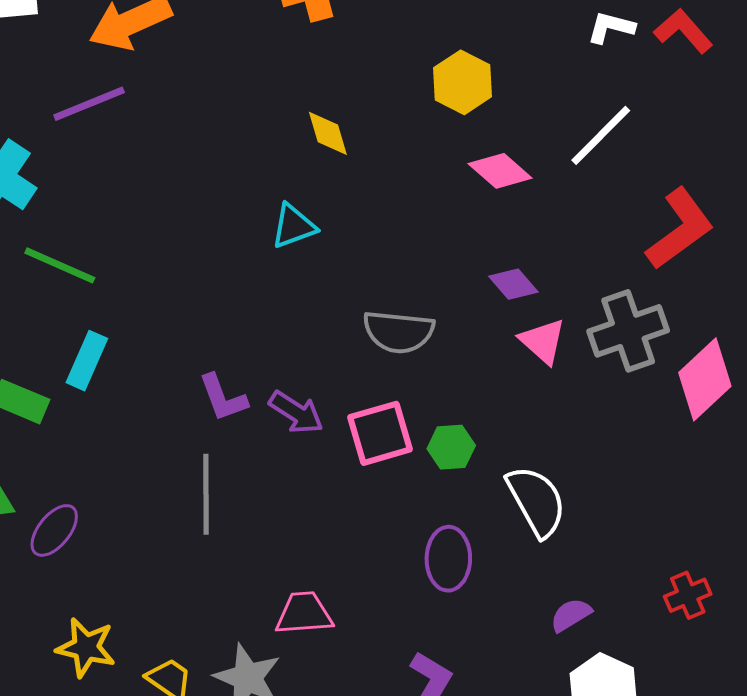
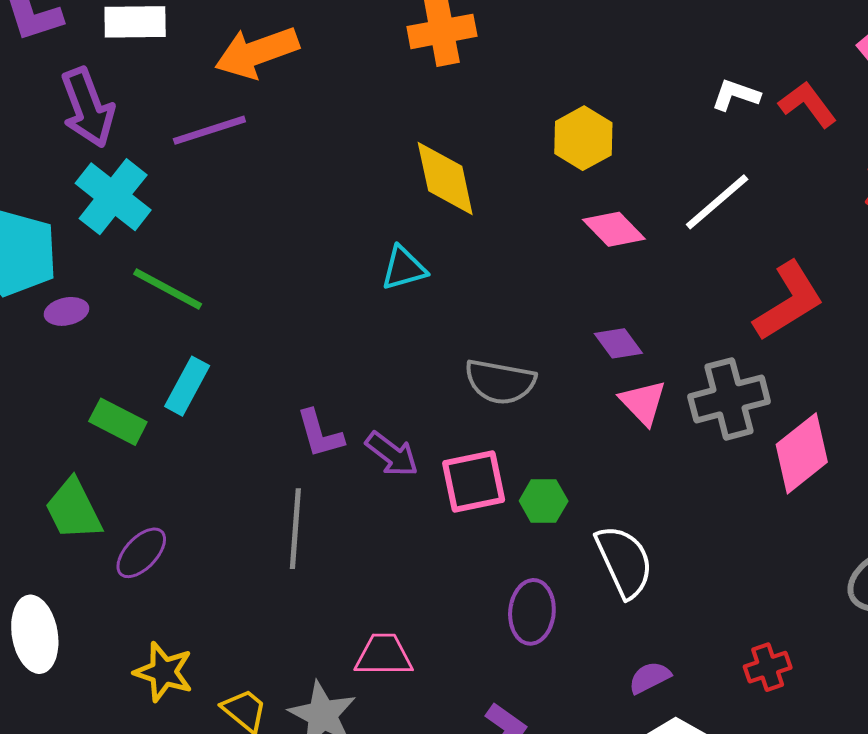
yellow diamond: (328, 133) -> (445, 178), size x1.6

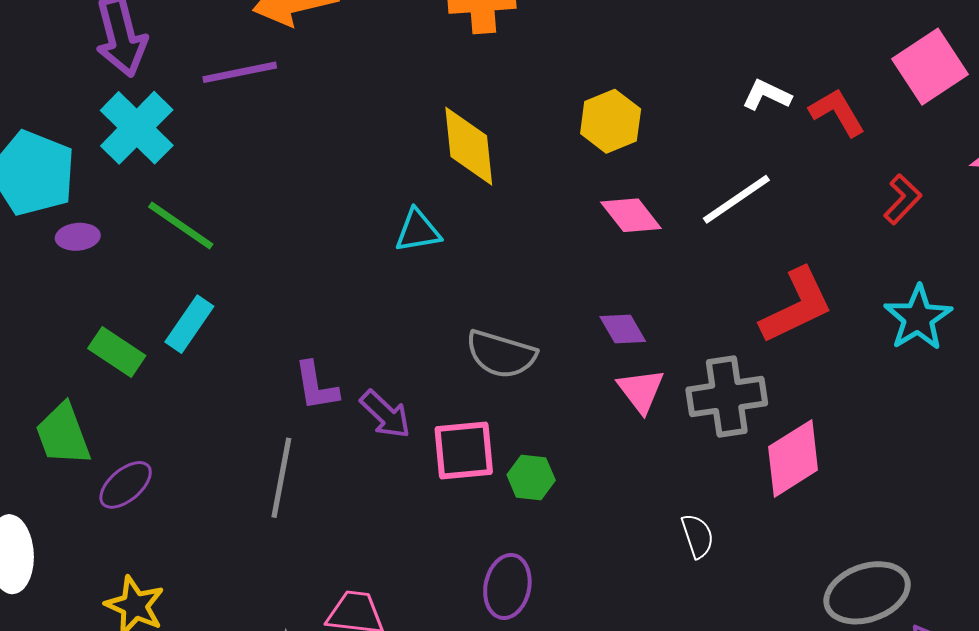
white semicircle: (624, 561) -> (697, 536), moved, size x0.6

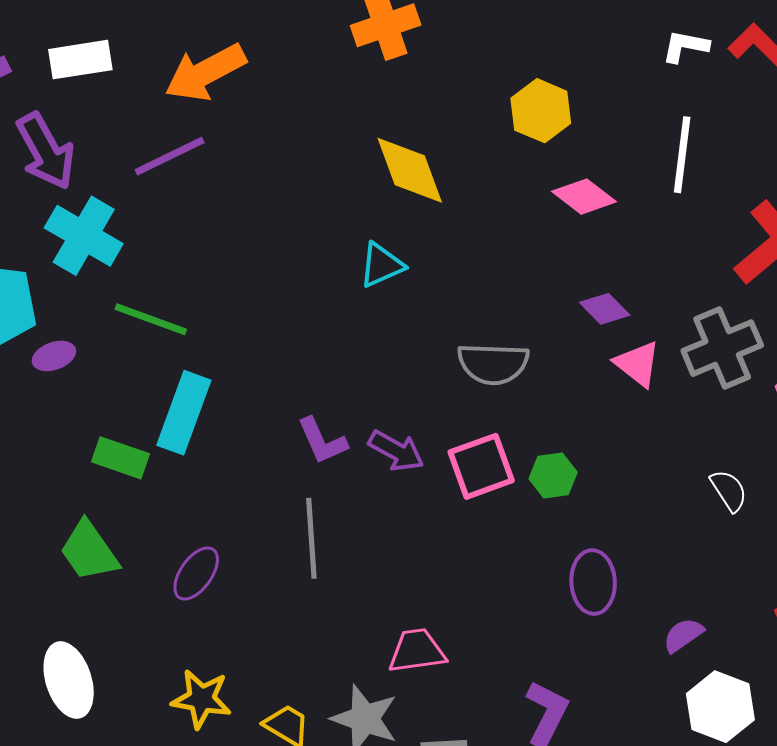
white line: (736, 199) -> (682, 155), turned -34
cyan rectangle: (189, 324) -> (184, 413), size x1.4
purple ellipse: (126, 485) -> (196, 573), moved
purple ellipse: (507, 586) -> (593, 582), moved

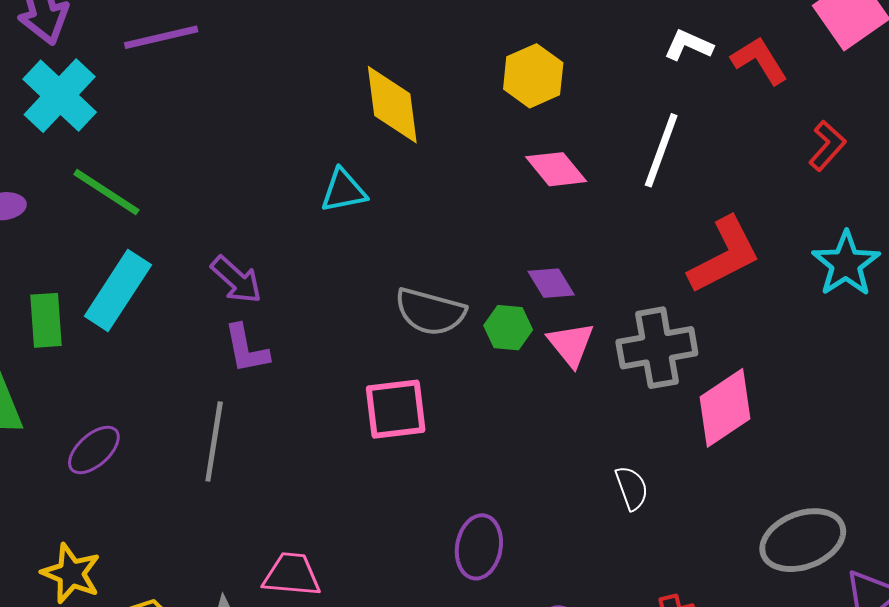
purple arrow: (396, 451) -> (236, 280), moved
green rectangle: (121, 458) -> (46, 320), turned 54
green hexagon: (553, 475) -> (508, 328), moved

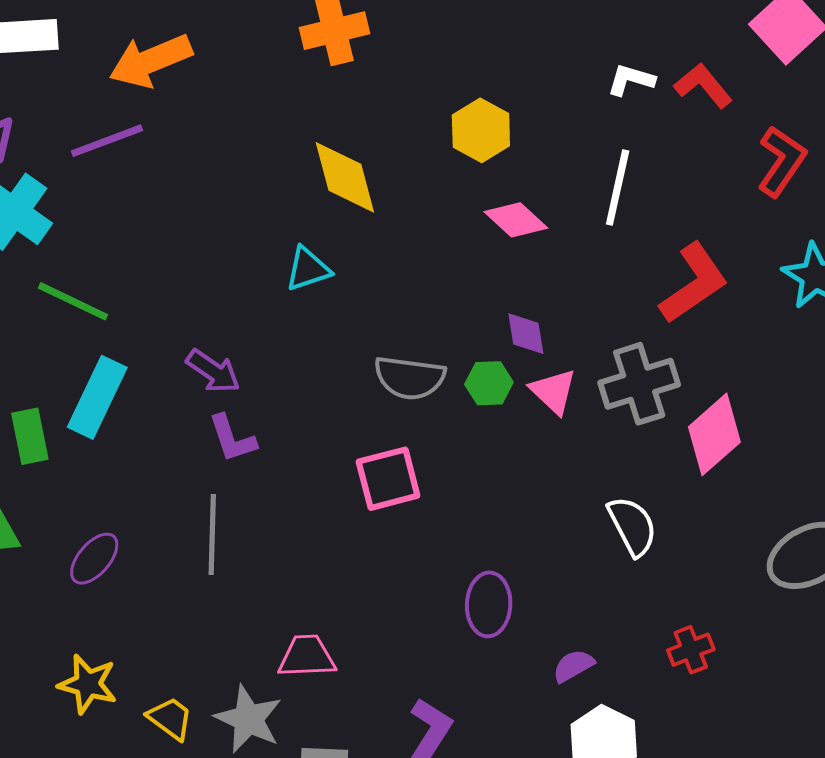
red L-shape: (827, 146) -> (782, 161), size x1.4
purple diamond: (551, 283) -> (526, 334), turned 30
white semicircle: (632, 488) -> (632, 526), size x1.4

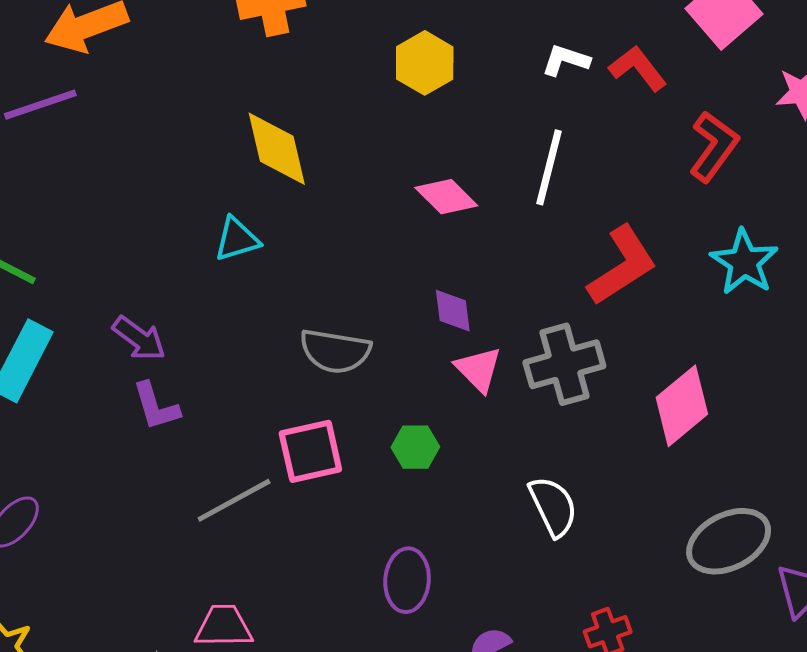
yellow hexagon: (481, 130) -> (425, 63), moved
green hexagon: (489, 383) -> (415, 447), moved
pink diamond: (714, 434) -> (682, 406), moved
gray line: (212, 534) -> (234, 500), moved, turned 58

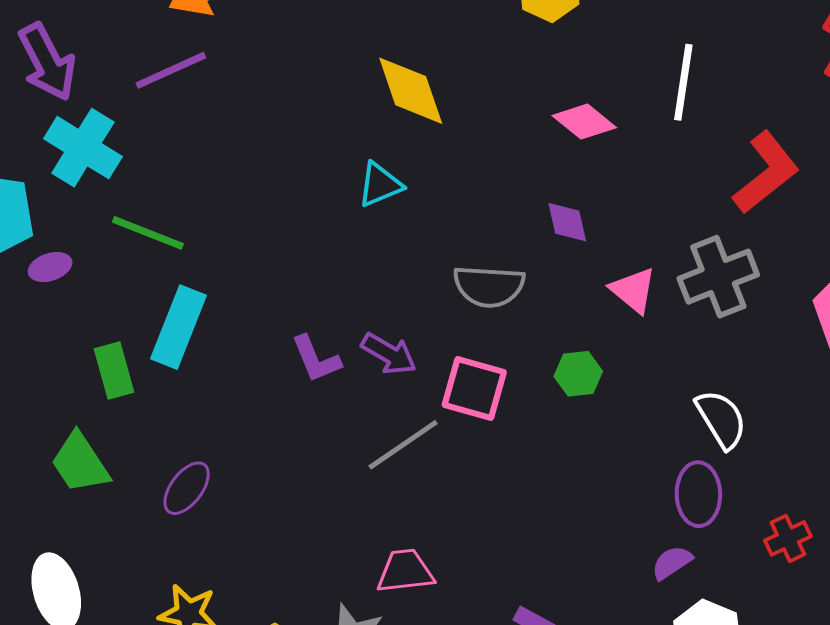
purple diamond: (453, 311) -> (567, 222), moved
purple arrow: (139, 338) -> (389, 354), moved
pink square: (310, 451) -> (474, 388), turned 34
purple ellipse: (407, 580) -> (698, 494), moved

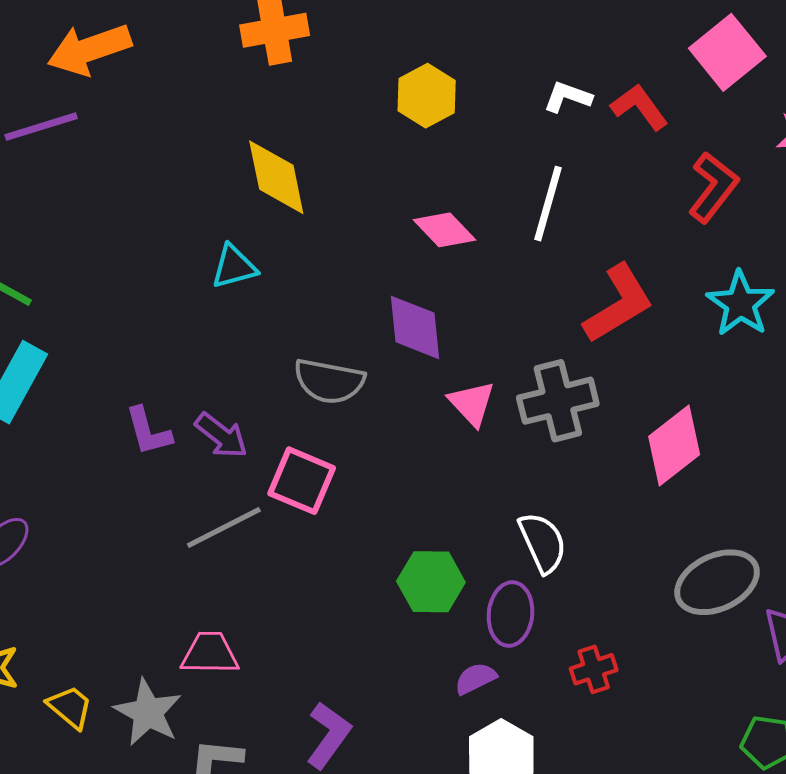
purple diamond: (567, 222) -> (415, 327), size x1.5
green hexagon: (578, 374) -> (431, 582), moved, size x1.4

